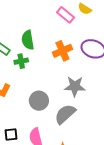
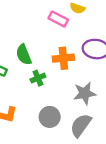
orange cross: (62, 51) -> (63, 58), turned 30
green cross: (21, 61) -> (38, 78), moved

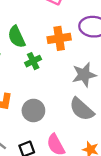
gray circle: (50, 117) -> (33, 111), moved
gray semicircle: (81, 125) -> (82, 109), turned -80

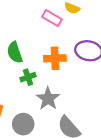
gray star: (84, 75) -> (48, 99), moved, turned -30

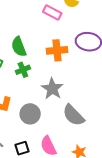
green cross: (28, 77) -> (23, 70), moved

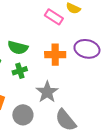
green semicircle: (19, 47) -> (18, 48), turned -60

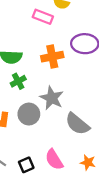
gray circle: (23, 115) -> (29, 114), moved

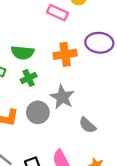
gray semicircle: (77, 124) -> (87, 125), size x0.7

